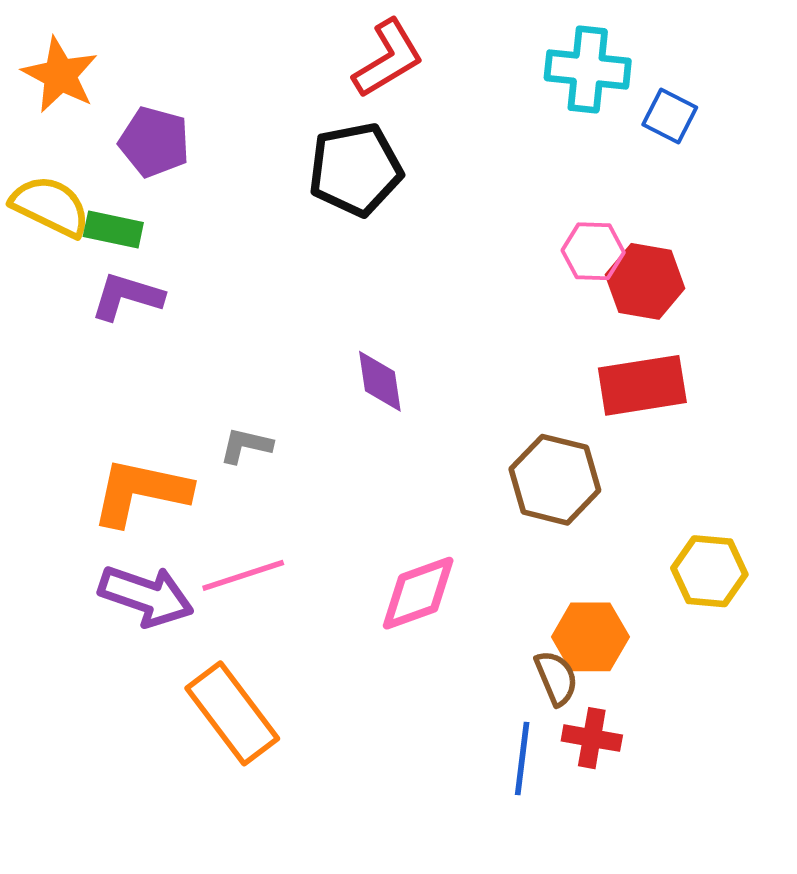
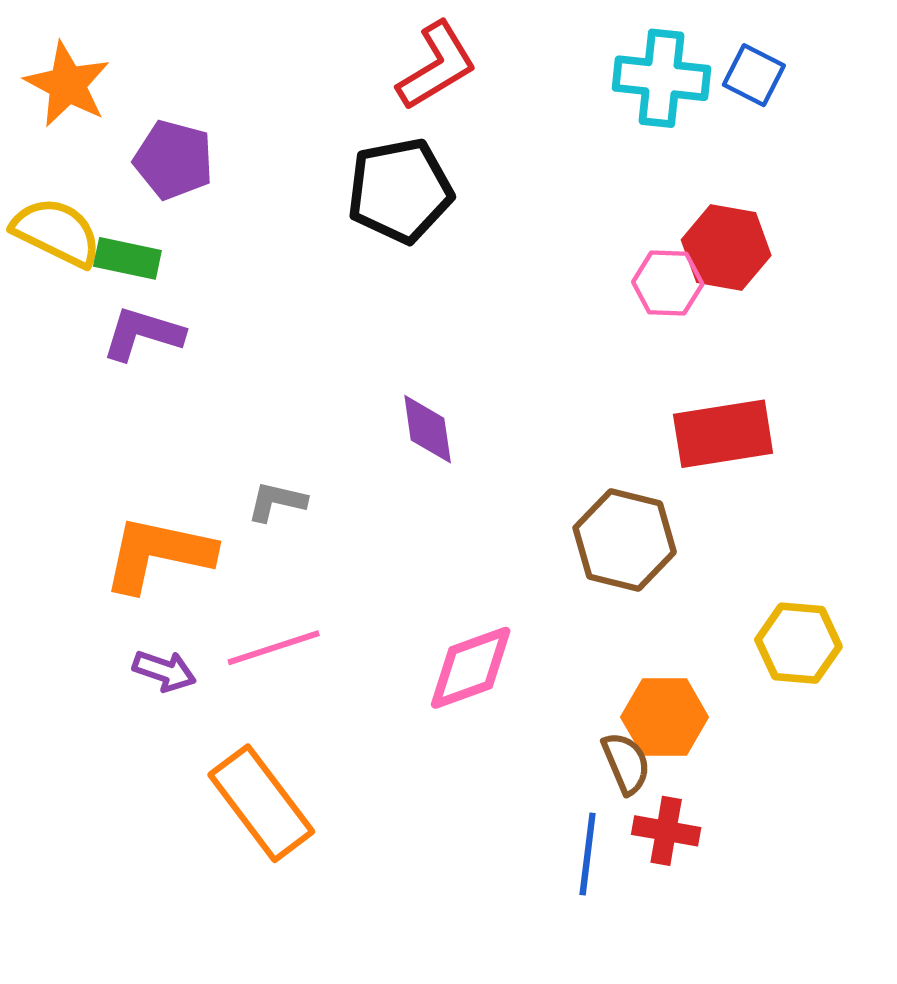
blue square: (670, 116) -> (754, 75), moved
red hexagon: (645, 281) -> (726, 248), moved
purple arrow: (146, 596) -> (164, 671), size x0.6

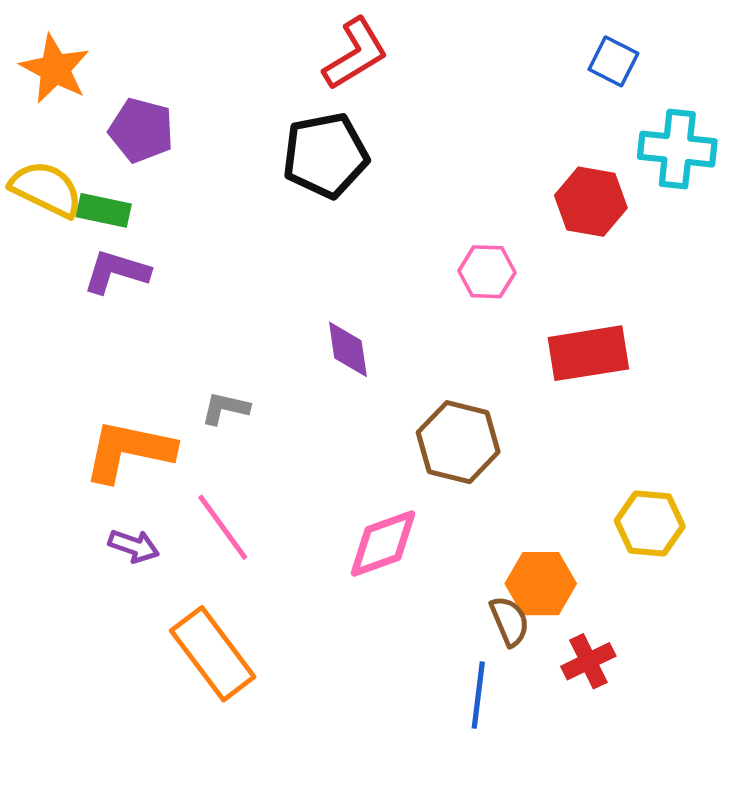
cyan cross: (661, 78) -> (677, 149), moved
pink hexagon: (668, 283) -> (487, 272), moved
brown hexagon: (625, 540) -> (458, 442), moved
pink line: (274, 648) -> (223, 527), turned 72
red cross: (666, 831) -> (588, 661), moved, turned -36

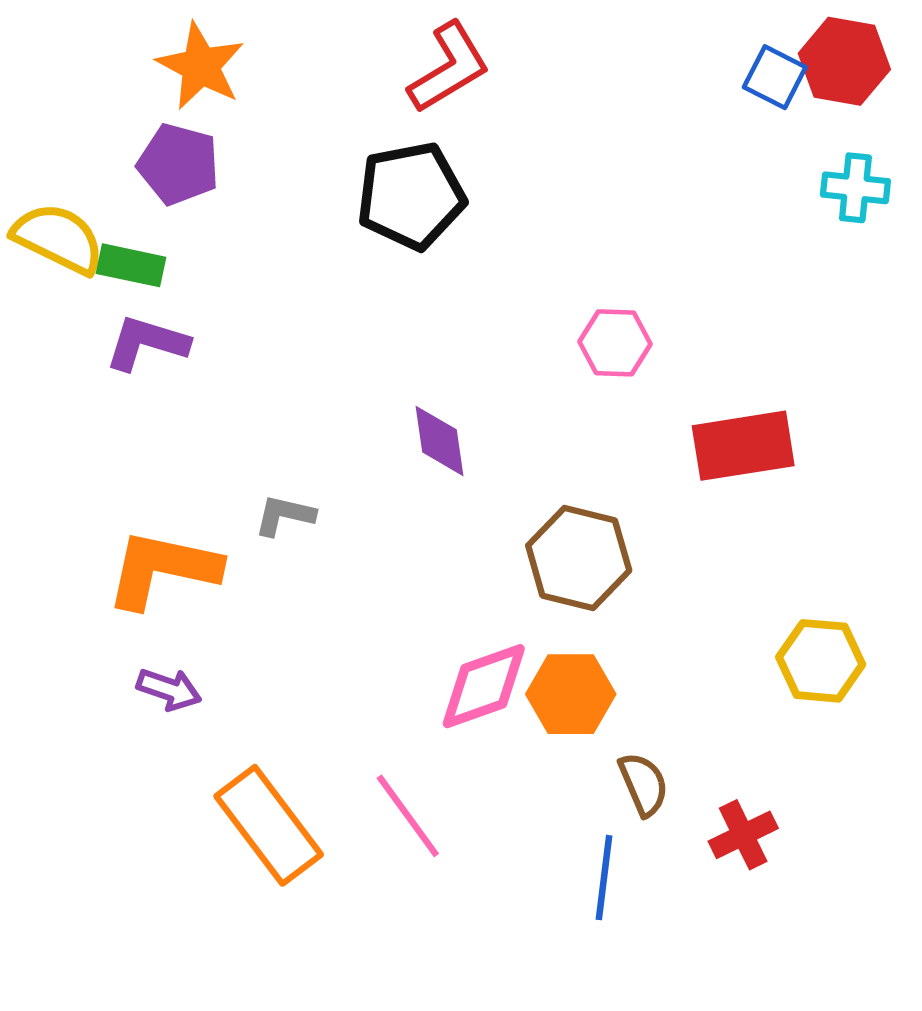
orange star: (55, 69) -> (201, 66), moved
cyan cross: (677, 149) -> (855, 188), size x0.7
red hexagon: (591, 202) -> (844, 61), moved
pink line: (223, 527) -> (408, 816), moved
orange hexagon: (541, 584) -> (571, 694), moved

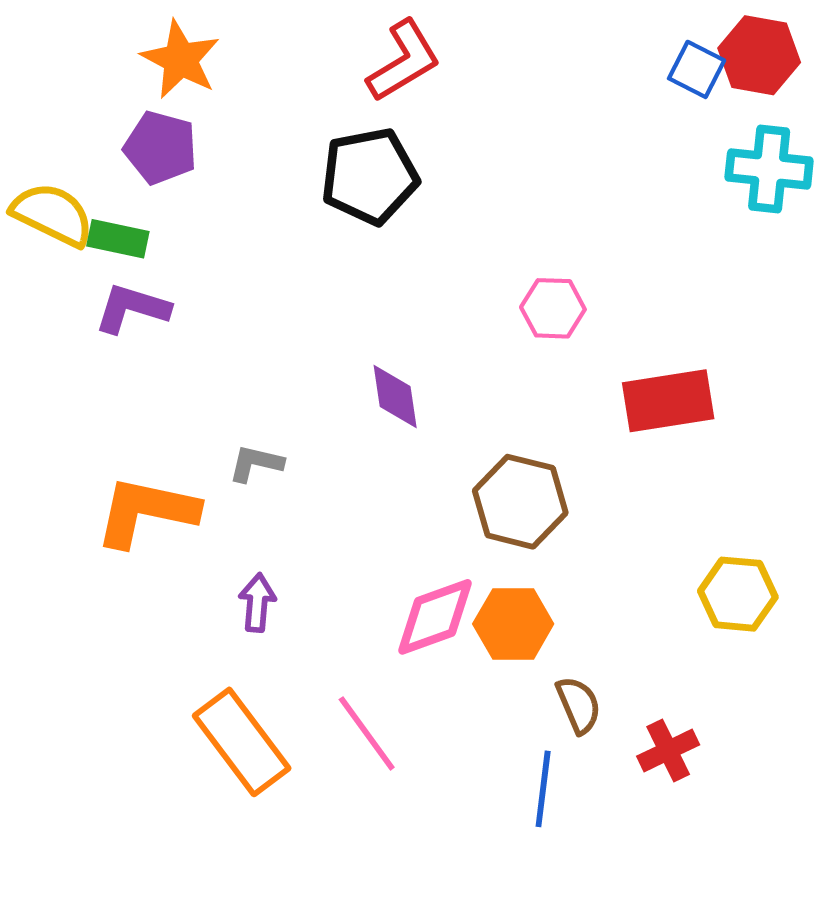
cyan cross: (855, 188) -> (769, 169), size x1.4
purple arrow: (169, 689) -> (257, 603), moved, turned -104

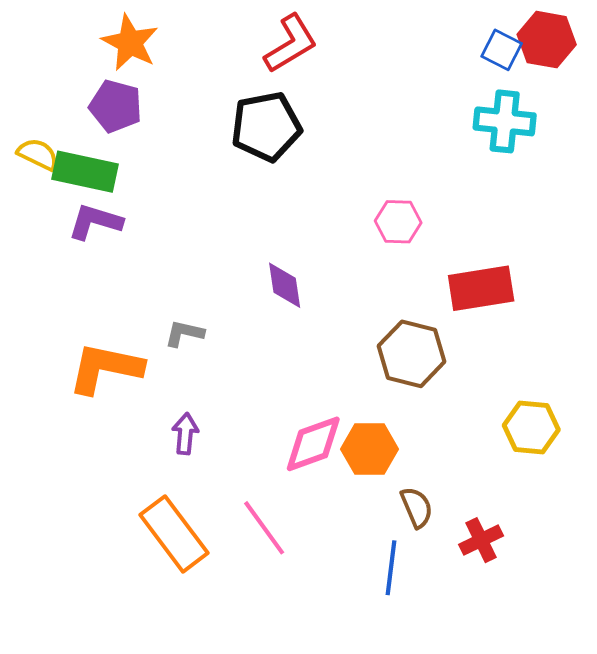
cyan cross: (769, 169) -> (505, 121), moved
yellow semicircle: (52, 214) -> (38, 154), size x0.7
green rectangle: (118, 239) -> (85, 172), size x1.5
brown hexagon: (520, 502) -> (411, 354), moved

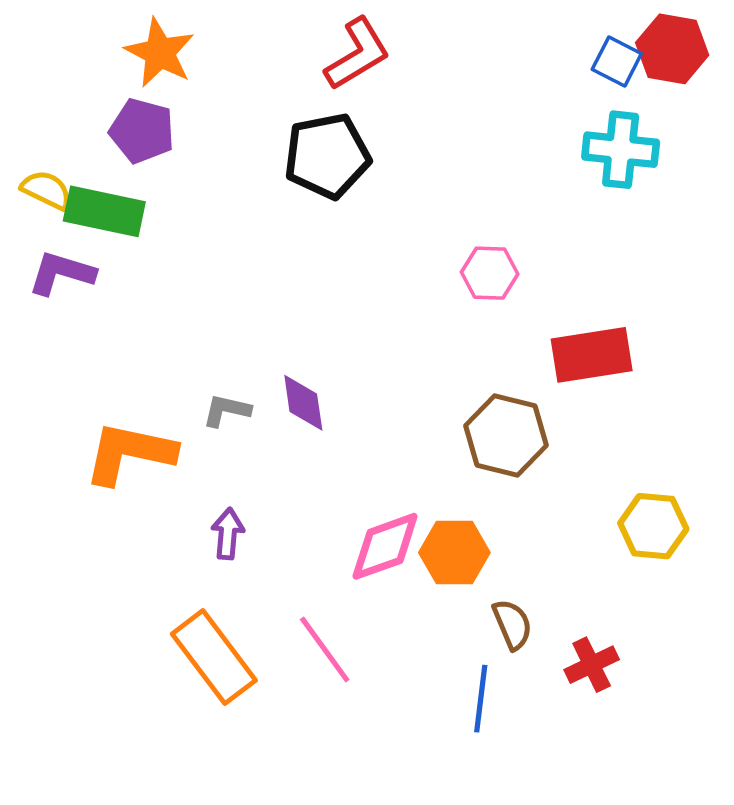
purple L-shape: (95, 222) -> (62, 273), moved
purple diamond: (285, 285) -> (303, 403), moved

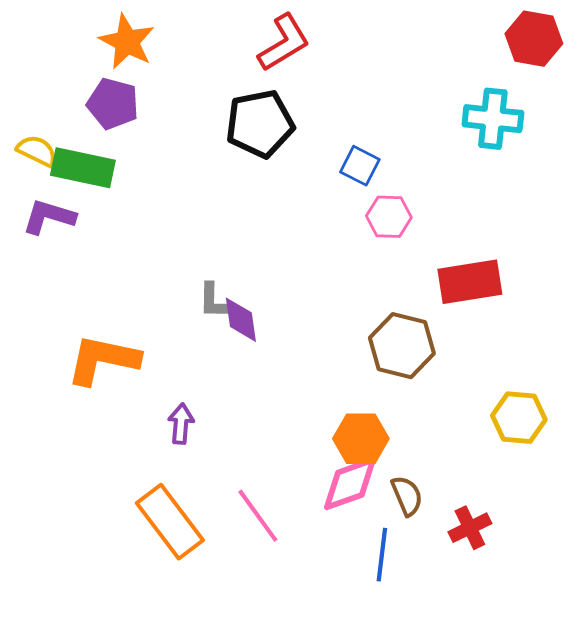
blue square: (617, 62) -> (360, 166), moved
gray L-shape: (226, 410) -> (213, 301), moved, turned -102
pink diamond: (385, 546) -> (350, 484), moved

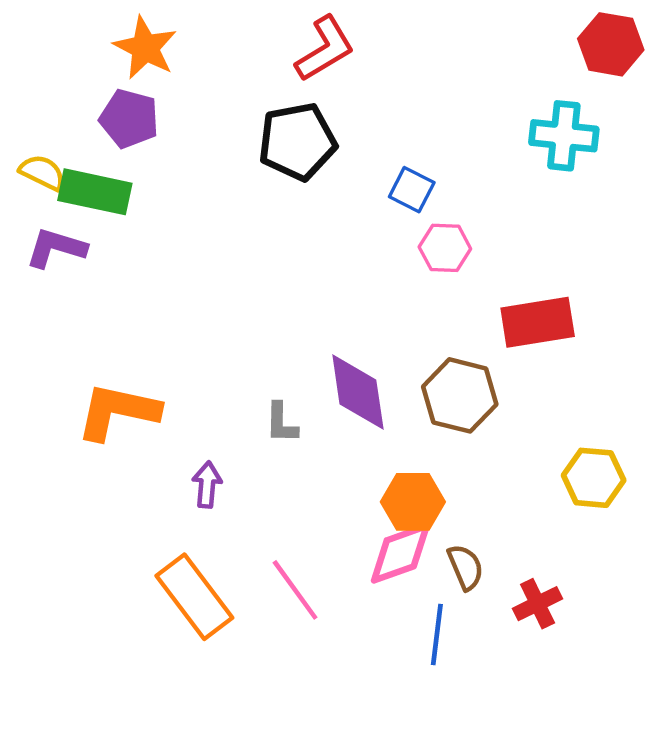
gray L-shape: (213, 301) -> (281, 423), moved
purple diamond: (241, 320) -> (358, 392), moved, size x1.5

